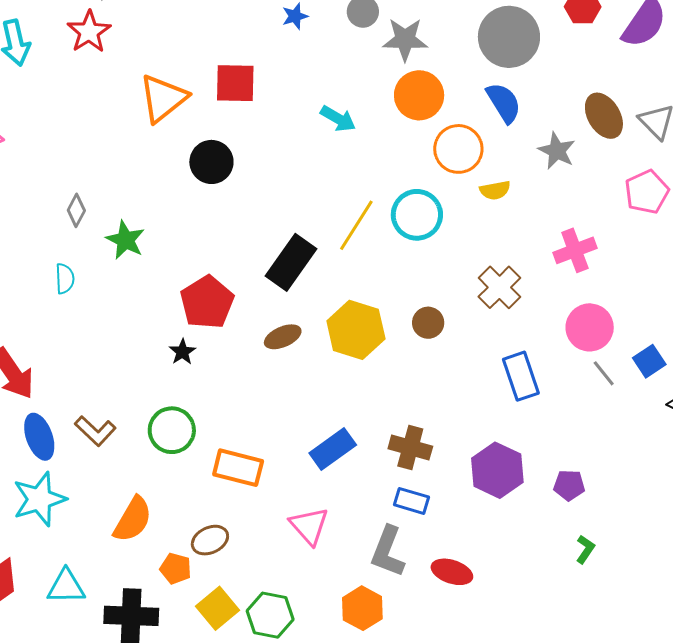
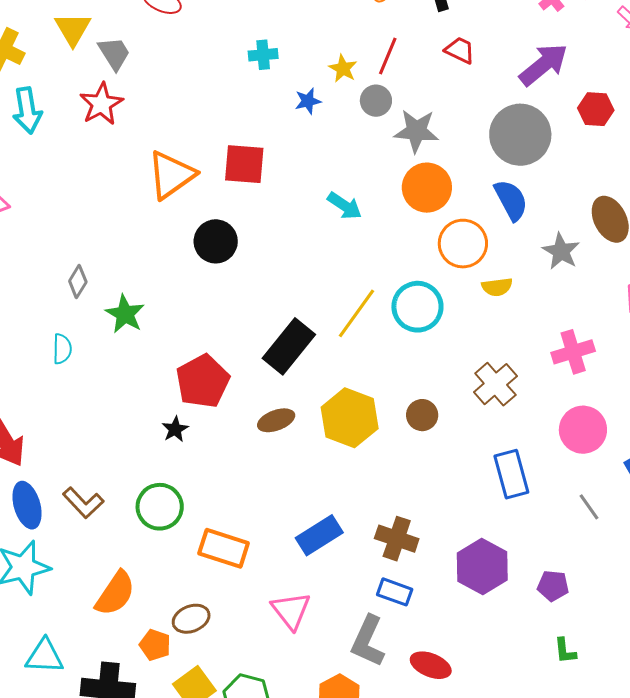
gray line: (604, 373) -> (589, 507), moved
green L-shape: (585, 549) -> (565, 651), turned 136

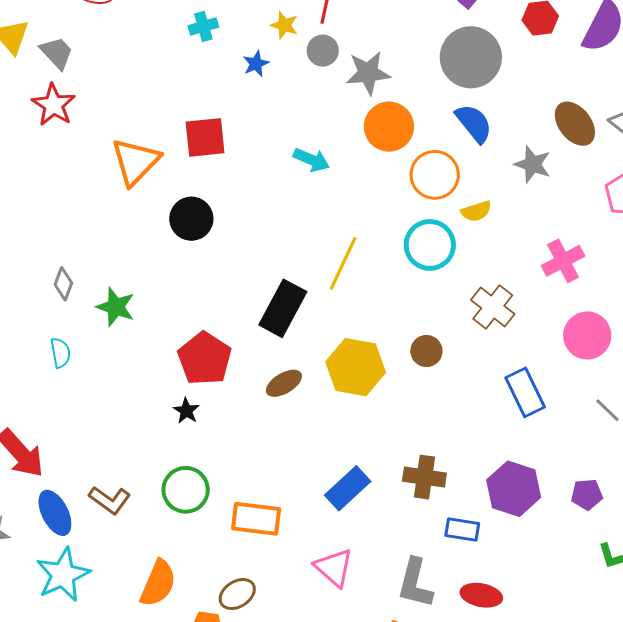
cyan circle: (417, 307) -> (430, 245), moved
blue rectangle: (395, 592) -> (462, 529), moved

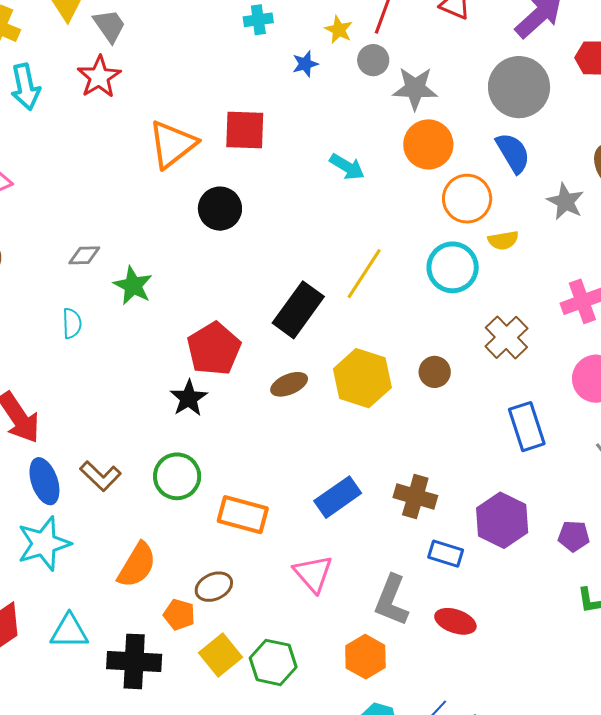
gray diamond: (63, 284) -> (84, 255), turned 60
black star: (186, 411) -> (189, 398), size x1.4

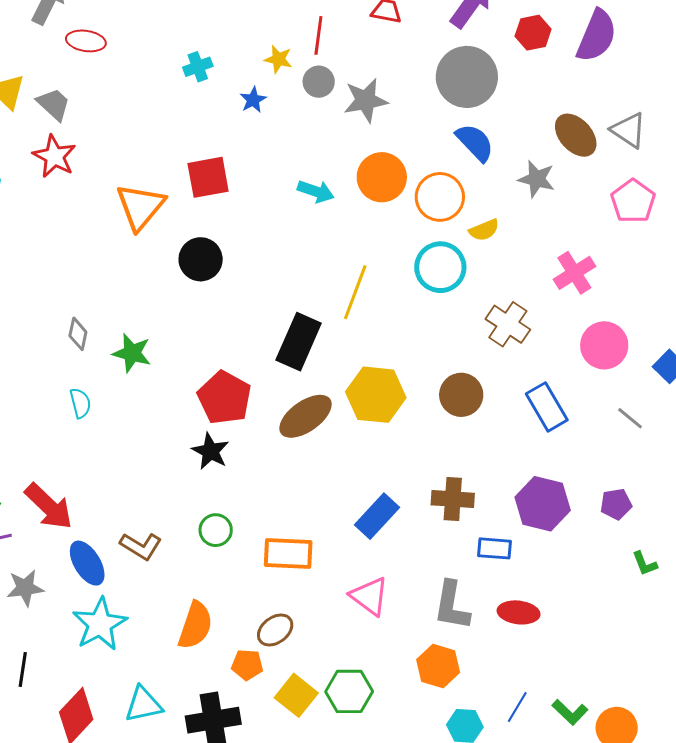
orange circle: (428, 144) -> (382, 177), moved
gray diamond: (84, 255) -> (78, 334), turned -64
brown circle: (435, 372) -> (461, 395), moved, size x1.4
brown ellipse: (289, 384) -> (306, 416), size x1.5
green circle: (177, 476) -> (216, 530), size x0.7

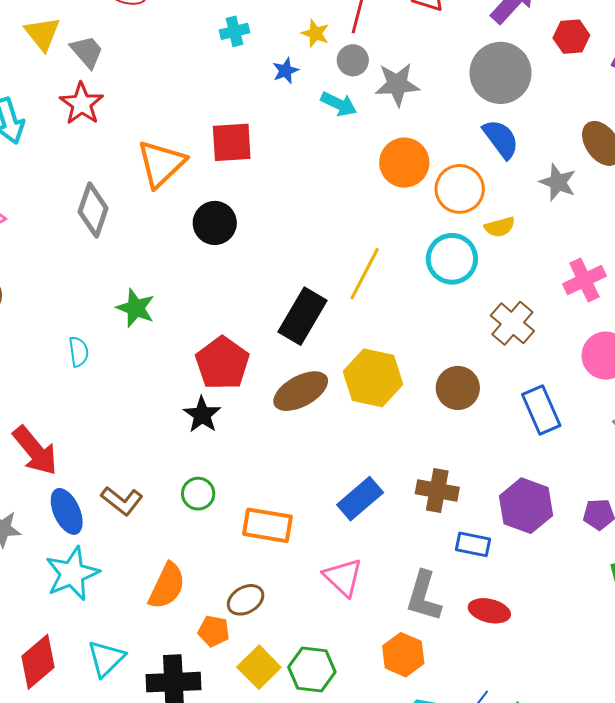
cyan arrow: (316, 191) -> (339, 104), moved
gray diamond: (78, 334) -> (93, 210), moved, size x1.6
cyan triangle: (143, 704) -> (106, 658), turned -39

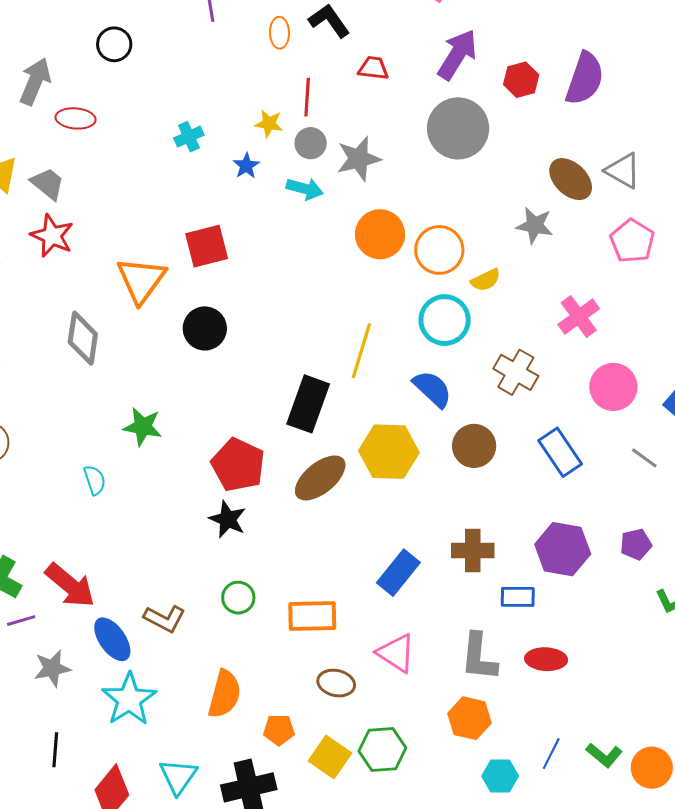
blue semicircle: (501, 139) -> (432, 389), moved
brown ellipse: (246, 600) -> (336, 683), moved, turned 54

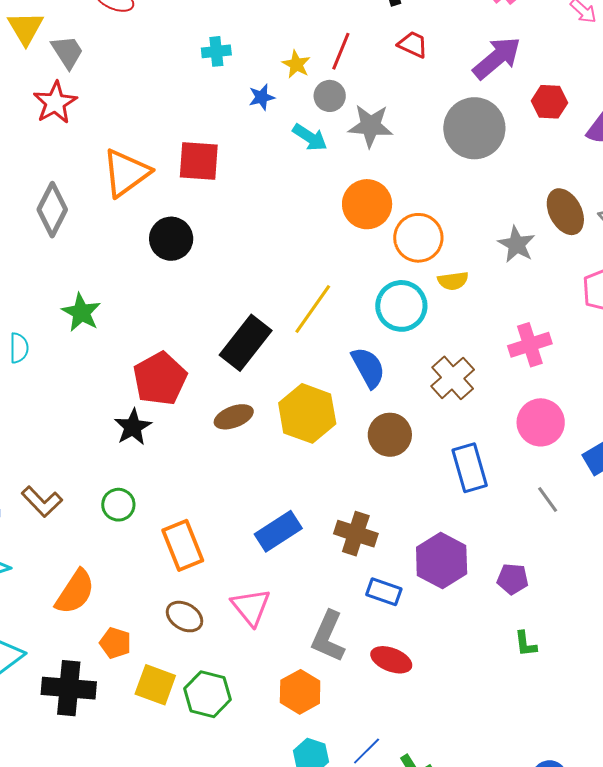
brown ellipse: (320, 478) -> (234, 417), size x0.7
orange rectangle: (312, 616) -> (183, 545), turned 51
yellow square: (330, 757) -> (155, 685), turned -33

